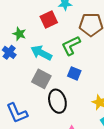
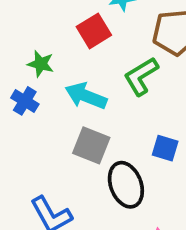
blue square: (74, 73) -> (165, 148), moved

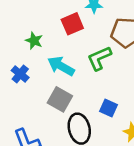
blue cross: (25, 101) -> (20, 74), moved

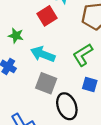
green L-shape: (99, 58) -> (83, 55), moved

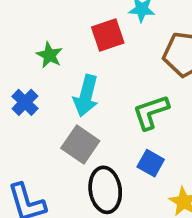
cyan arrow: (43, 54) -> (86, 96), turned -110

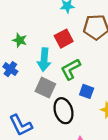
red square: (108, 35) -> (64, 39), moved
green L-shape: (151, 112) -> (71, 69), moved

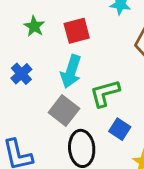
red square: (64, 39) -> (77, 31), moved
green star: (20, 40) -> (34, 26), moved

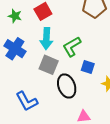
blue cross: (21, 74) -> (15, 49), size x1.5

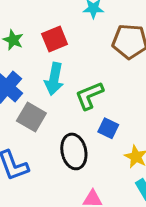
gray square: (49, 65) -> (31, 117), moved

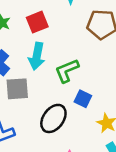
gray square: (31, 117) -> (17, 89), turned -35
black ellipse: (74, 151) -> (53, 118), turned 48

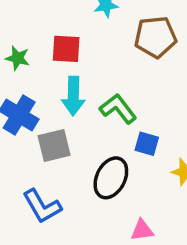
red square: (37, 22) -> (66, 49), turned 35
green L-shape: (67, 71) -> (118, 109), turned 84

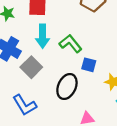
gray square: (54, 145) -> (31, 67), turned -30

